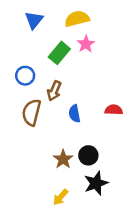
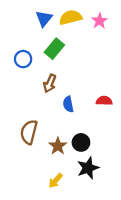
blue triangle: (34, 20) -> (44, 19), moved
pink star: (86, 44) -> (100, 21), moved
blue circle: (25, 76) -> (23, 59), moved
brown semicircle: (31, 112) -> (29, 132), moved

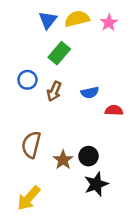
blue circle: (23, 59) -> (27, 80), moved
blue semicircle: (68, 104) -> (90, 93), moved, turned -91
yellow arrow: (56, 181) -> (29, 198), moved, size x1.5

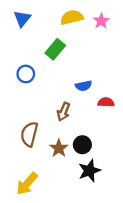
blue triangle: (48, 20) -> (22, 19), moved
brown arrow: (54, 91) -> (63, 112), moved

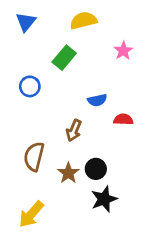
pink star: (101, 21) -> (123, 51), moved

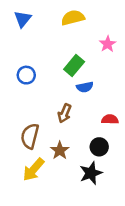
green rectangle: (64, 58) -> (74, 66), moved
red semicircle: (123, 119) -> (110, 119), moved
black circle: (96, 169) -> (99, 147), moved
yellow arrow: (31, 214) -> (33, 170), moved

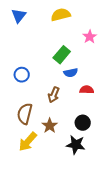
blue circle: (26, 75) -> (22, 75), moved
red semicircle: (110, 119) -> (87, 90), moved
black star: (91, 173) -> (76, 145), turned 30

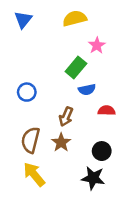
pink star: (90, 37) -> (97, 45), moved
brown star: (50, 126) -> (61, 142), moved
yellow arrow: (28, 142) -> (34, 174), turned 100

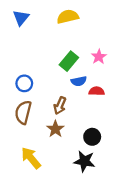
pink star: (97, 45) -> (99, 57), moved
red semicircle: (107, 110) -> (97, 91), moved
brown semicircle: (30, 140) -> (23, 112), moved

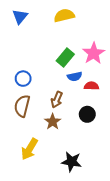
pink star: (99, 57) -> (94, 53), size x1.5
black circle: (92, 137) -> (87, 114), moved
yellow arrow: (31, 158) -> (29, 149), turned -110
black star: (84, 161) -> (71, 162), moved

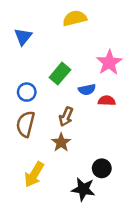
blue triangle: (20, 17) -> (23, 37), moved
green rectangle: (65, 58) -> (60, 74), moved
black circle: (87, 114) -> (102, 168), moved

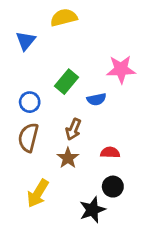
yellow semicircle: (75, 18) -> (64, 18), moved
pink star: (109, 63) -> (121, 69), turned 30
red semicircle: (107, 101) -> (110, 152), moved
black star: (83, 189) -> (92, 210), turned -30

